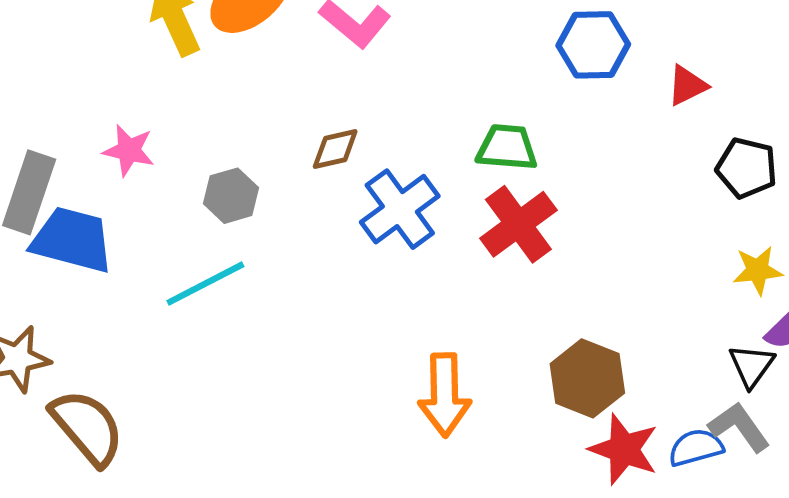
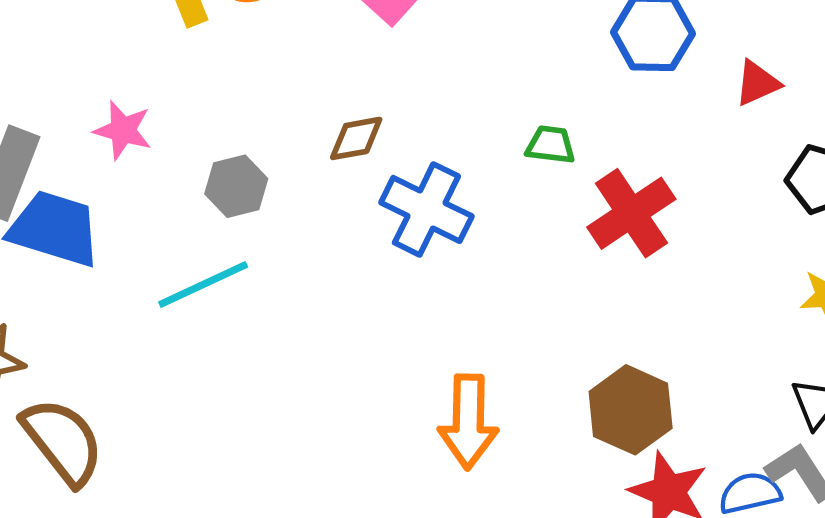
green trapezoid: (507, 147) -> (551, 145), size x0.7
blue cross: (400, 209) -> (426, 209), turned -30
red cross: (518, 224) -> (631, 213), moved

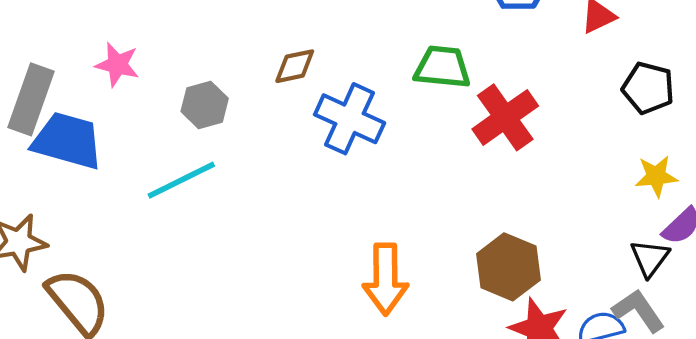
green trapezoid: (551, 145) -> (442, 67), size x1.5

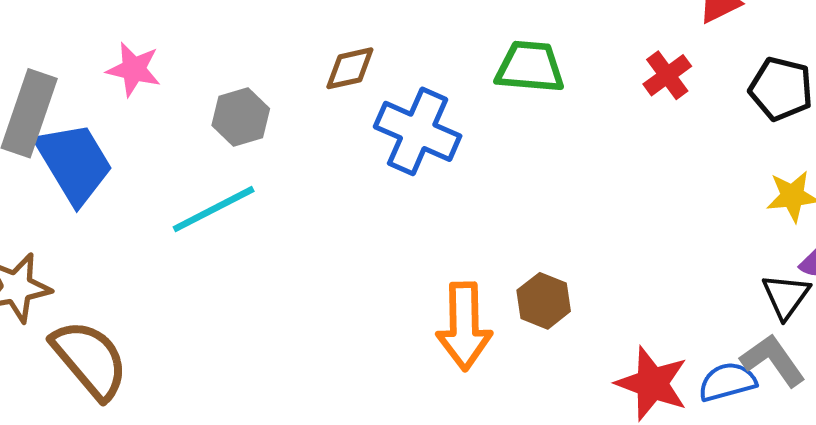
red cross: (505, 117) -> (667, 75), moved, size x0.6
blue trapezoid: (67, 141) -> (74, 163), turned 44
brown hexagon: (508, 267) -> (544, 301), moved, size x0.7

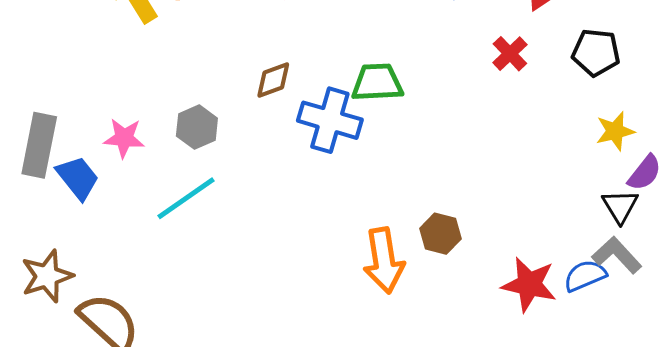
green trapezoid: (530, 67) -> (377, 83), moved
pink star: (134, 69) -> (124, 138), moved
blue trapezoid: (74, 163) -> (78, 178), size x0.7

